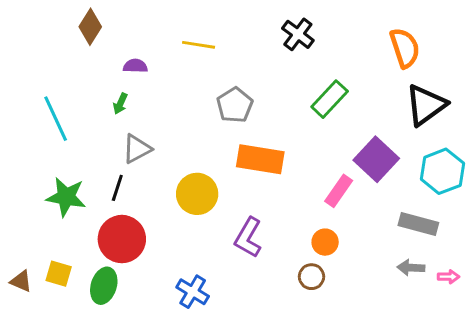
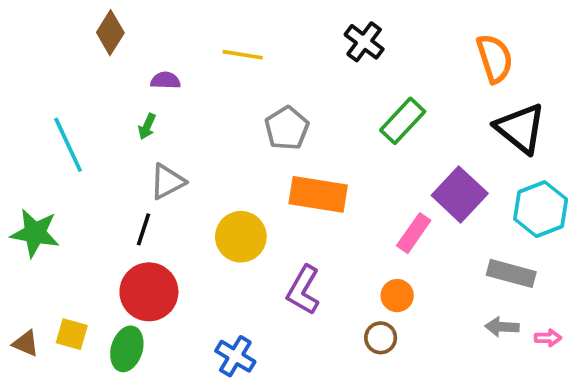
black triangle: (426, 105) -> (520, 128), turned -45
green star: (66, 197) -> (35, 233), moved

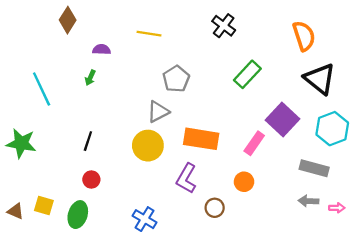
gray triangle: (167, 182) -> (158, 112), moved
orange rectangle: (318, 194) -> (201, 139), moved
red circle: (149, 292) -> (91, 179), size x0.5
brown circle: (381, 338) -> (215, 208), moved

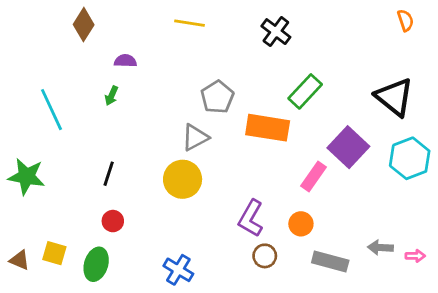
yellow line: (149, 34) -> (189, 23), moved
orange semicircle: (304, 36) -> (405, 20), moved, size x0.6
orange rectangle: (201, 139) -> (268, 128), moved
gray rectangle: (314, 168) -> (330, 261), moved
purple L-shape: (186, 178) -> (251, 218), moved

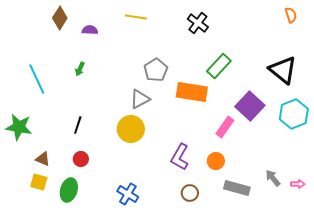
purple semicircle: (125, 61) -> (90, 30), moved
gray arrow: (380, 248) -> (273, 178), turned 48
brown circle: (265, 256) -> (190, 193), moved
brown triangle: (19, 260) -> (43, 159), moved

